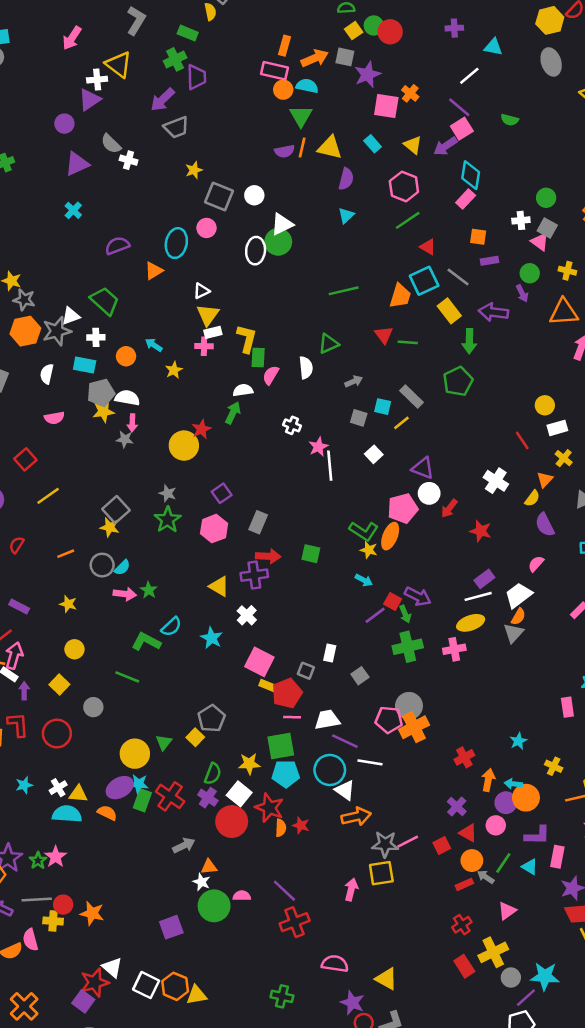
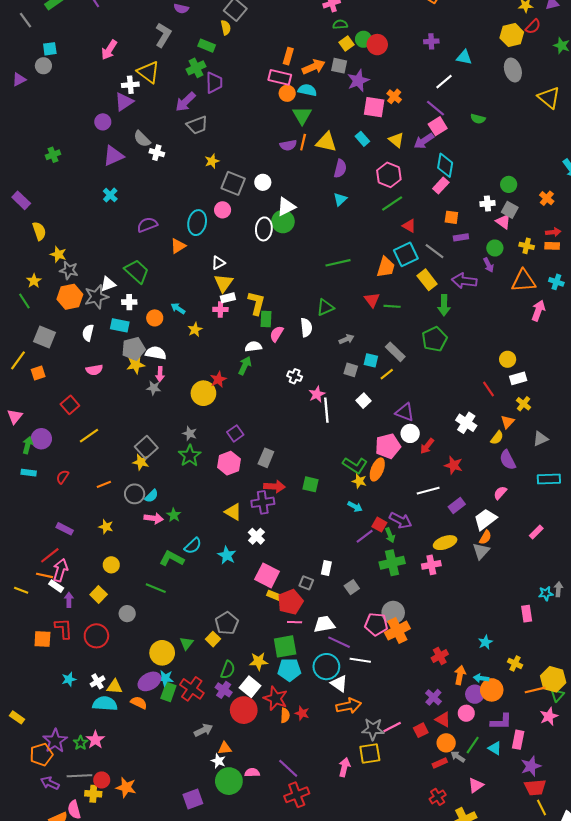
white line: (478, 596) -> (428, 491), moved

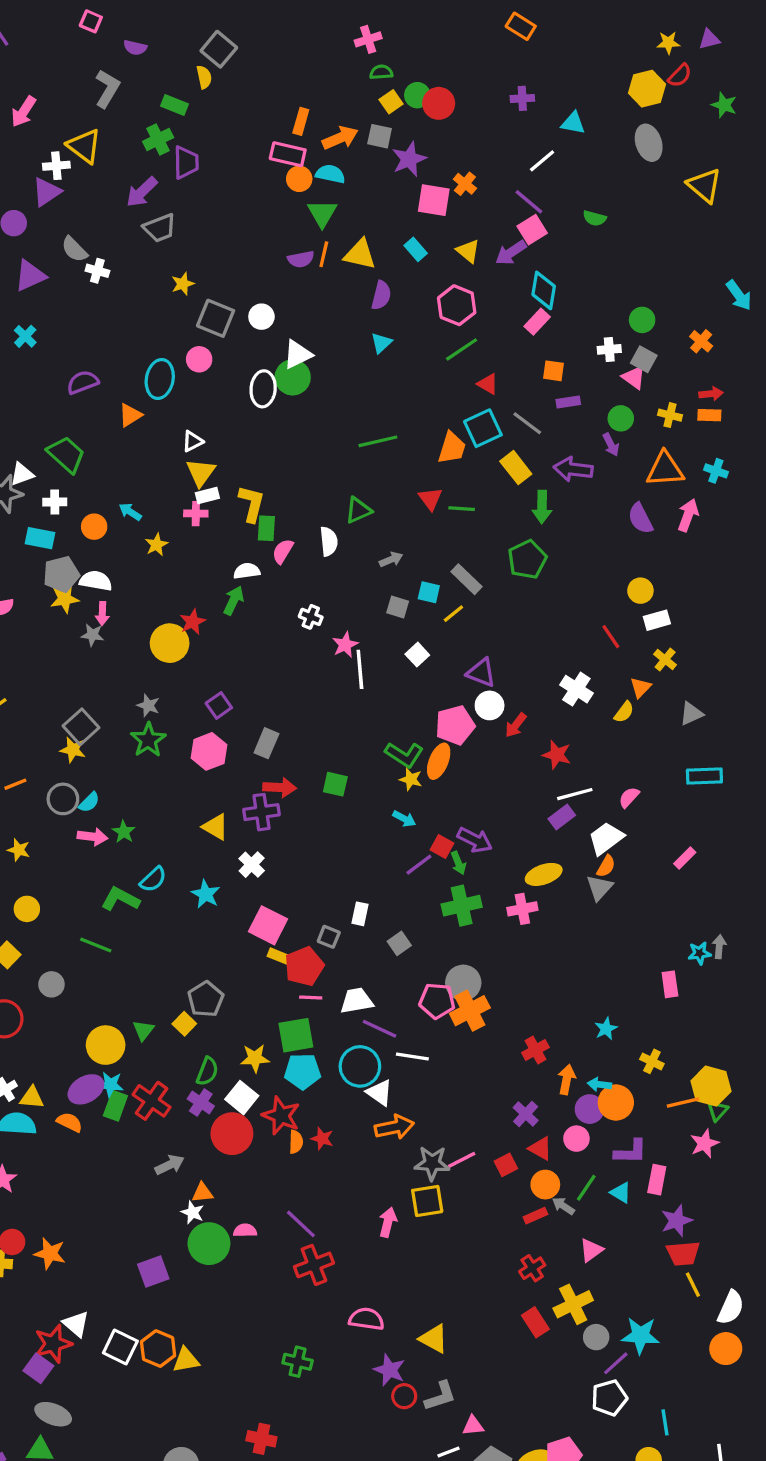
purple semicircle: (508, 460) -> (640, 518), moved
white line: (428, 491) -> (575, 794), moved

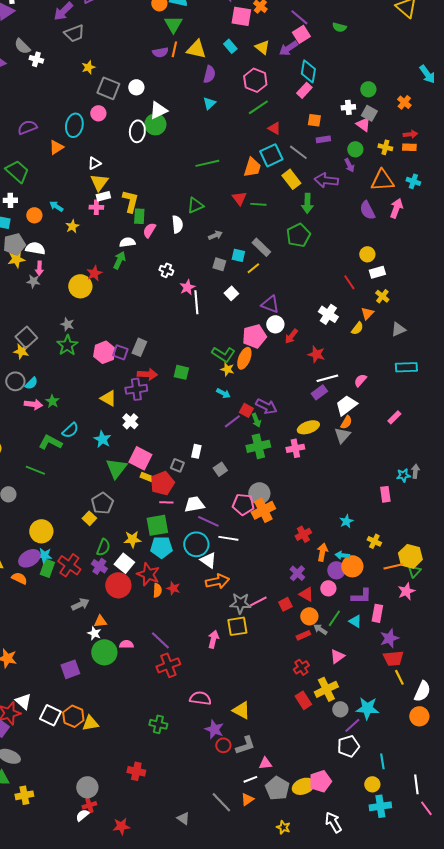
purple square: (219, 705) -> (120, 352), moved, turned -35
green triangle: (143, 1030) -> (116, 468), moved, size x1.6

